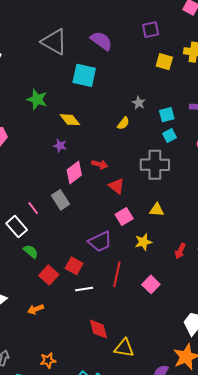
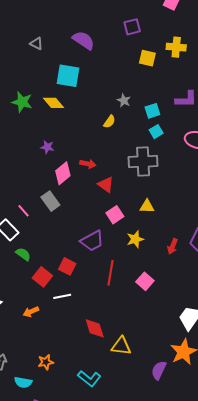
gray triangle: (54, 42) -> (36, 44), size x0.5
yellow diamond: (70, 120) -> (53, 103), moved
white line: (84, 289) -> (62, 296), moved

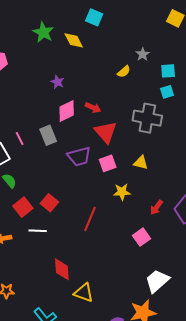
cyan square: (68, 76) -> (94, 17), size x0.7
red triangle: (106, 185) -> (106, 132), size x1.4
purple trapezoid: (92, 241) -> (79, 157), moved
pink square: (145, 281) -> (141, 237), moved

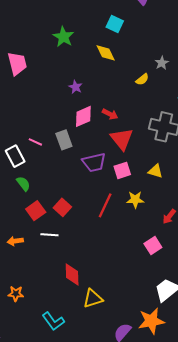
yellow diamond: (74, 40) -> (106, 53), moved
pink line: (20, 139) -> (35, 142), turned -40
red line: (90, 219) -> (105, 205), moved
yellow triangle: (84, 293) -> (93, 299), turned -40

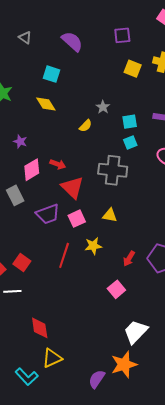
yellow triangle: (93, 299) -> (52, 358), moved

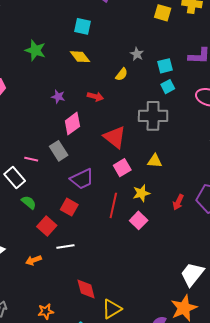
red arrow: (58, 164) -> (95, 97), moved
purple trapezoid: (48, 214) -> (82, 179), moved
red square: (22, 263) -> (69, 207), moved
pink square: (116, 289) -> (139, 220), moved
red diamond: (40, 328) -> (86, 289), moved

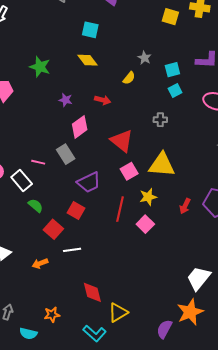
green star: (35, 50) -> (40, 67), moved
gray cross: (153, 116) -> (160, 120), size x0.5
yellow triangle: (155, 161) -> (162, 165), size x1.8

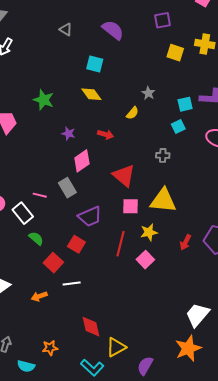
cyan square: (172, 70) -> (185, 104), moved
pink square: (129, 171) -> (130, 206), turned 30
purple semicircle: (164, 329) -> (145, 366), moved

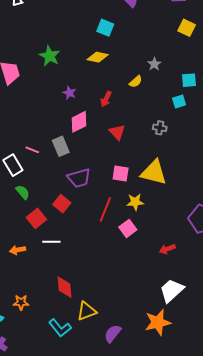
yellow diamond: (91, 94) -> (98, 57), turned -50
red arrow: (106, 135) -> (106, 99), turned 91
red triangle: (124, 176) -> (117, 132), moved, size x0.7
red arrow: (185, 242) -> (167, 249), moved, turned 35

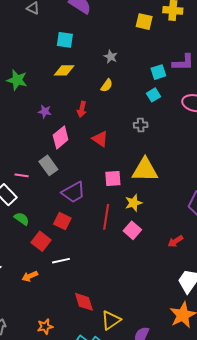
gray star: (154, 64) -> (111, 57), moved

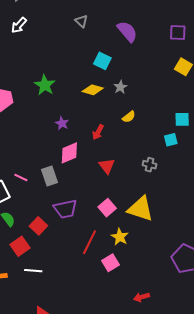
gray star: (111, 57) -> (120, 87), moved
pink square: (113, 179) -> (107, 208), turned 36
yellow star: (134, 203) -> (120, 237), turned 30
red square: (62, 221) -> (38, 226), moved
red arrow: (175, 241) -> (141, 297), moved

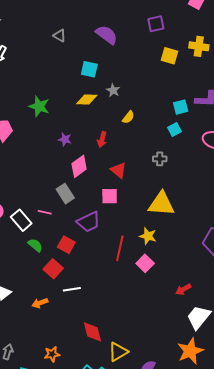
pink line: (21, 178) -> (45, 212), moved
pink square: (107, 208) -> (110, 196), moved, turned -36

